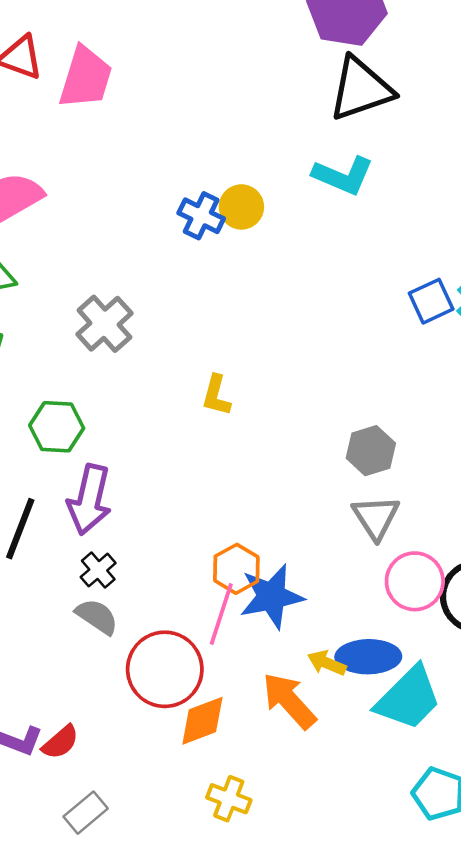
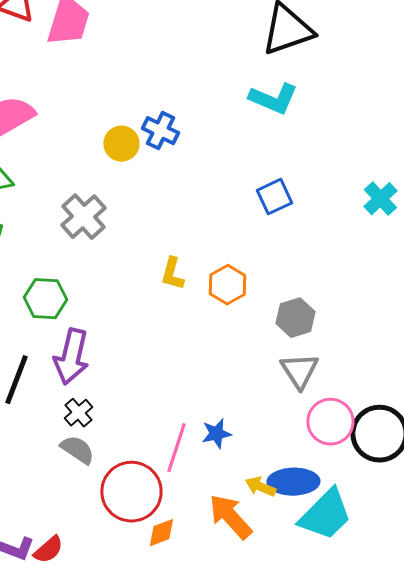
yellow circle: (241, 207) -> (121, 144), moved
blue square: (431, 301) -> (274, 197), moved
orange hexagon: (236, 569) -> (227, 285), moved
blue star: (272, 596) -> (216, 434), size x0.6
orange diamond: (202, 721) -> (161, 533), size x0.7

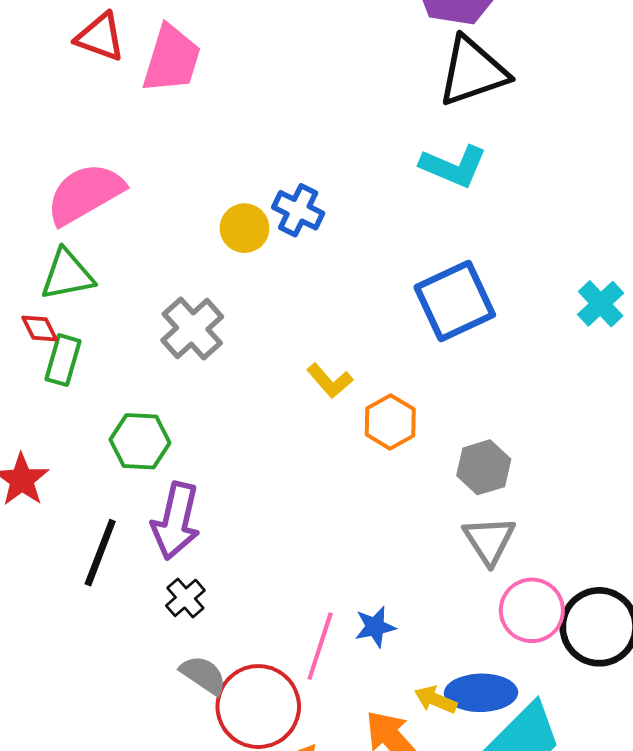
blue square: (274, 197) -> (455, 301), size x1.6
yellow L-shape: (172, 274) -> (330, 381), moved, turned -56
gray semicircle: (77, 450) -> (203, 675), moved

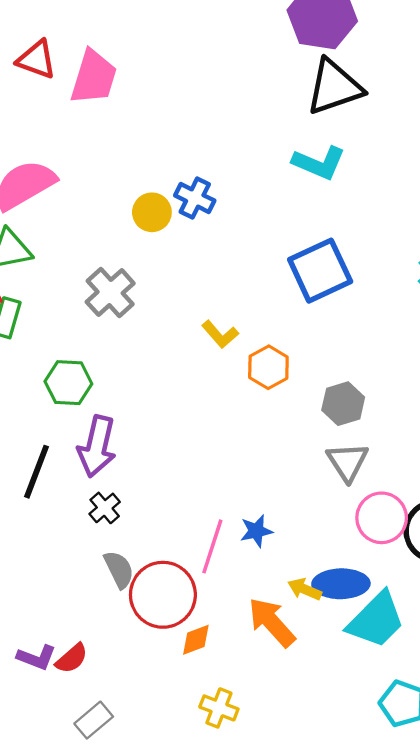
gray semicircle: (203, 675) -> (119, 569), turned 30

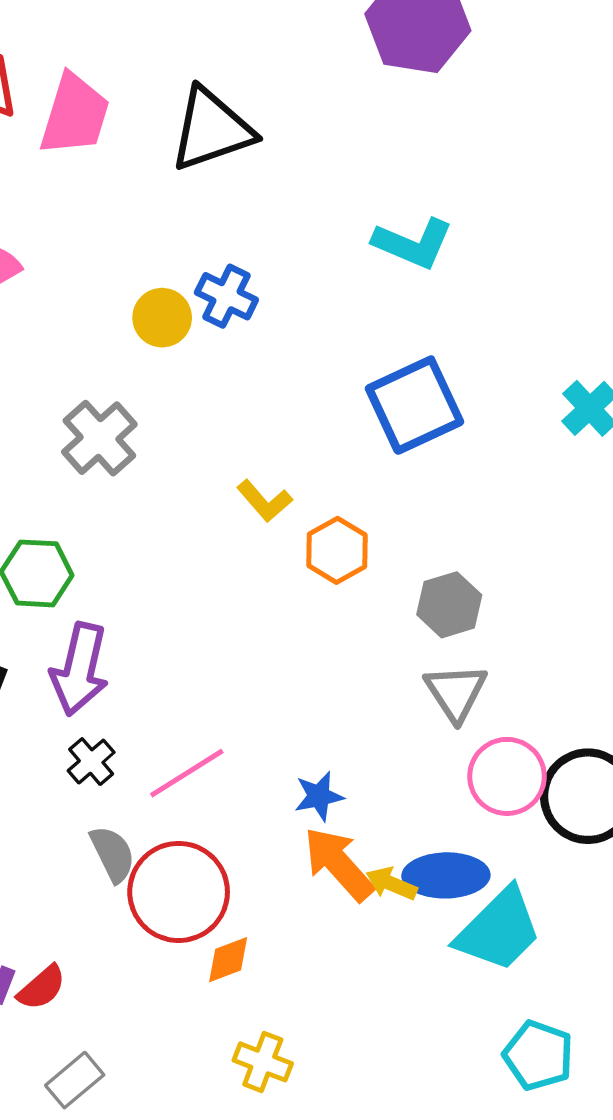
black triangle: (334, 87) -> (212, 130), moved
pink line: (212, 546) -> (187, 773), moved, turned 40
orange arrow: (272, 622) -> (339, 864), moved

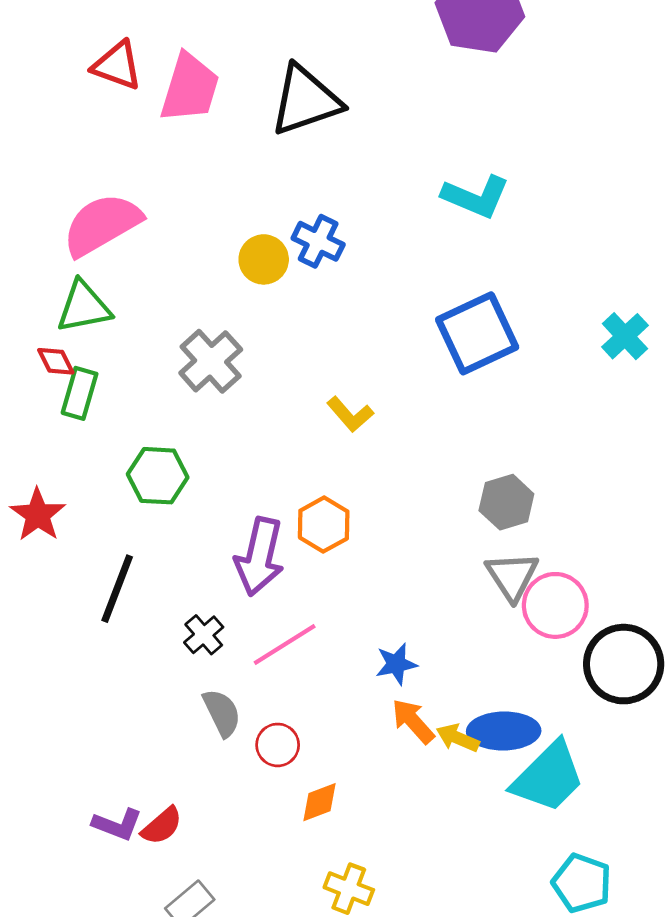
orange hexagon: (337, 550) -> (324, 525), moved
purple arrow: (80, 669) -> (259, 557), moved
pink circle: (507, 776) -> (555, 605), moved
orange arrow: (339, 864) -> (413, 721), size x0.7
red circle: (179, 892) -> (278, 745), size x0.5

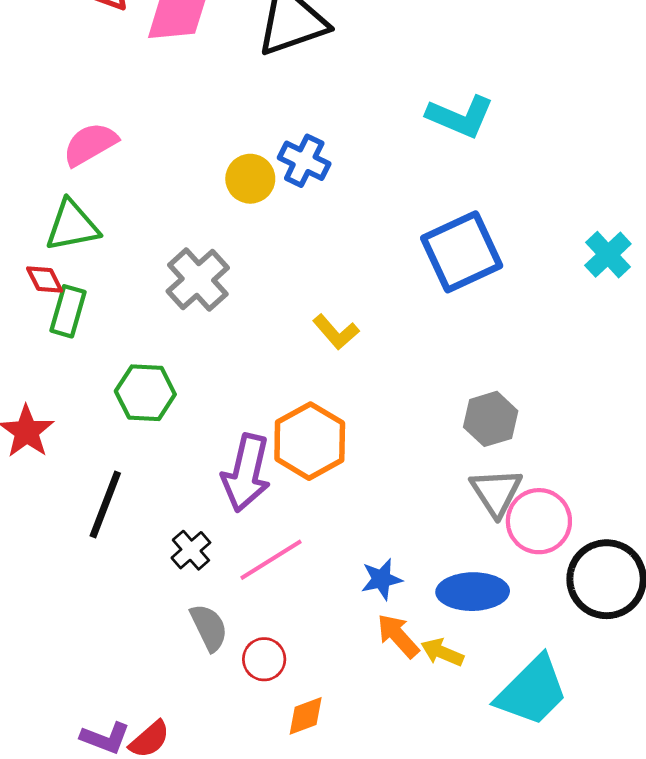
pink semicircle: (102, 225) -> (90, 144), size x0.7
orange hexagon: (324, 525) -> (310, 441), size x1.4
blue ellipse: (504, 731) -> (473, 592), moved

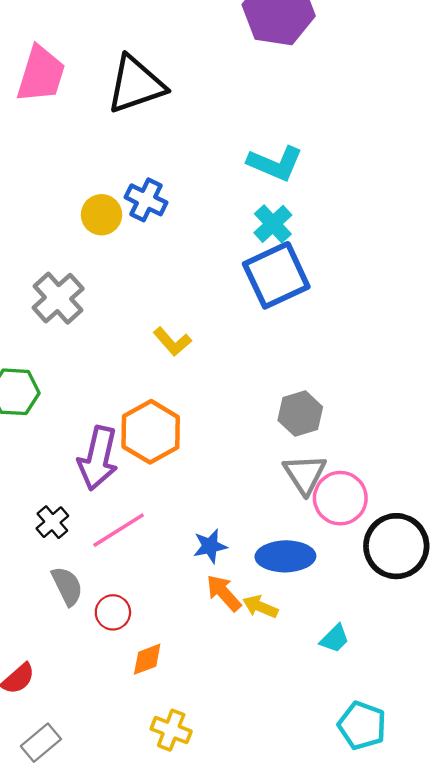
cyan cross: (608, 255) -> (273, 224), moved
cyan trapezoid: (532, 691) -> (335, 639), size x0.5

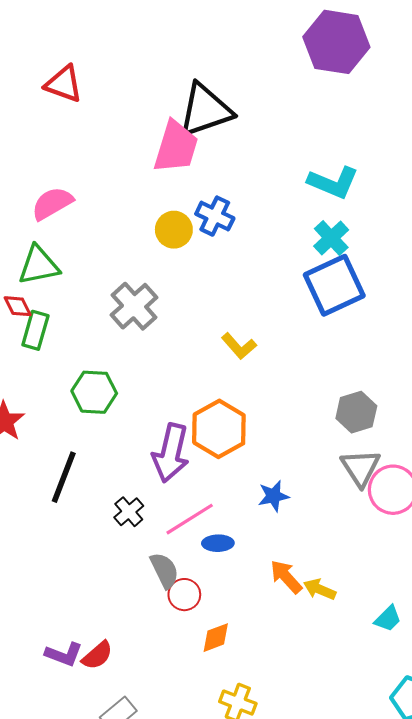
pink trapezoid: (41, 74) -> (176, 147), moved
blue star: (210, 546) -> (273, 496), moved
blue ellipse: (285, 556) -> (218, 543), moved, size x0.6
gray semicircle: (67, 586) -> (164, 570), moved

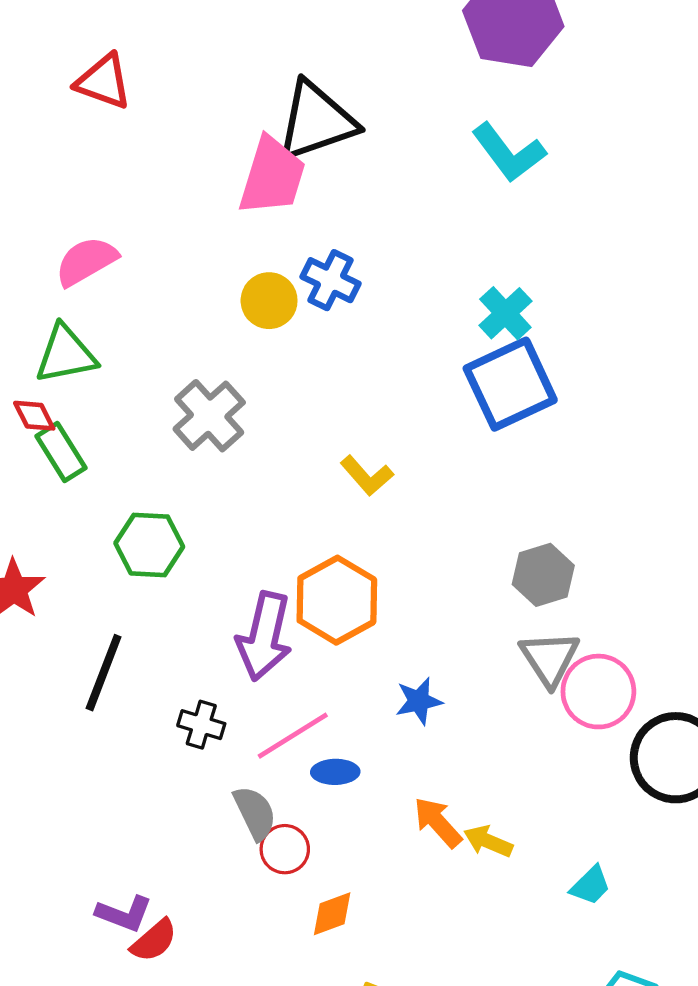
cyan L-shape: (333, 182) -> (509, 152), moved, turned 30
green rectangle: (35, 330) -> (61, 452), turned -48
black cross: (129, 512) -> (201, 725), turned -32
purple L-shape: (64, 654) -> (124, 914), moved

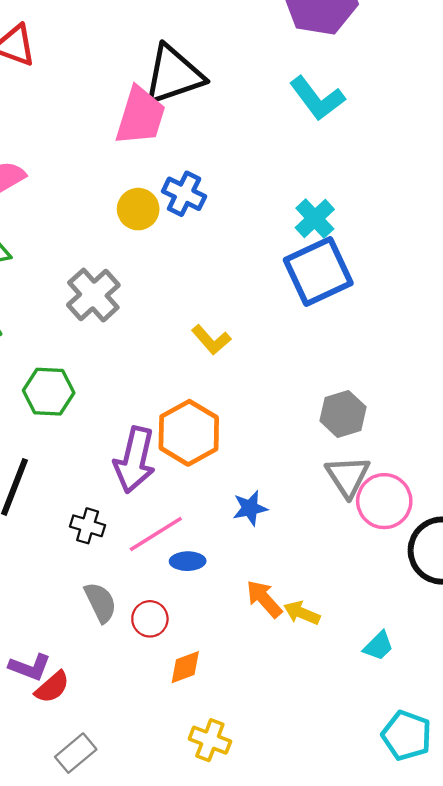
gray semicircle: (255, 813) -> (100, 602), moved

